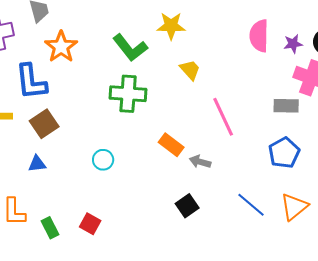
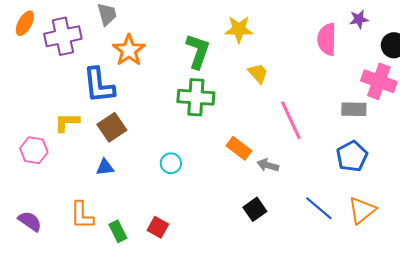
purple star: (293, 44) -> (359, 19), moved
green L-shape: (130, 48) -> (198, 51), turned -123

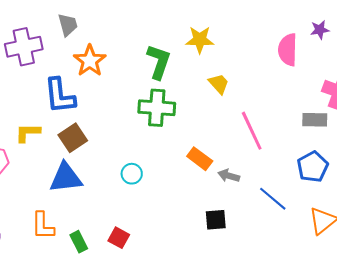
blue triangle: (105, 167) -> (66, 178), size x1.8
blue line: (319, 208) -> (273, 199), moved
black square: (255, 209) -> (216, 220), turned 30

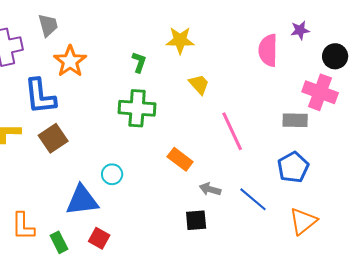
green L-shape: (159, 62) -> (139, 62), size x0.6
gray arrow: (229, 176) -> (210, 189), moved
blue triangle: (66, 178) -> (82, 200), moved

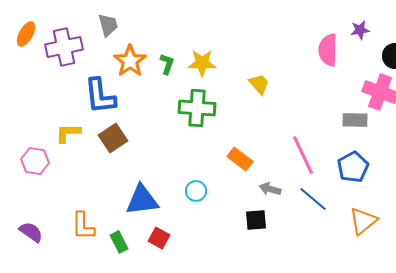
yellow star: (180, 40) -> (202, 63), moved
green L-shape: (139, 62) -> (167, 64), moved
pink line: (232, 131) -> (303, 155), moved
cyan circle: (112, 174) -> (196, 191), moved

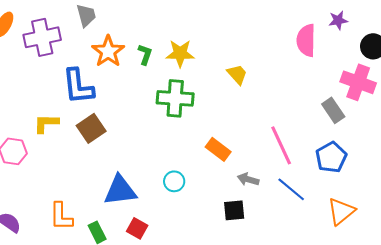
gray rectangle: (355, 120) -> (333, 110), turned 55

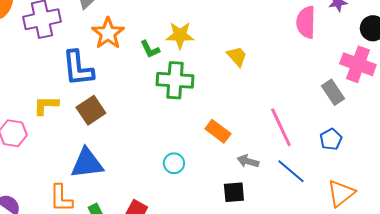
green L-shape: (145, 54) -> (150, 49), moved, turned 135
blue pentagon: (331, 157) -> (331, 139), size x0.7
blue triangle: (120, 190) -> (87, 163), moved

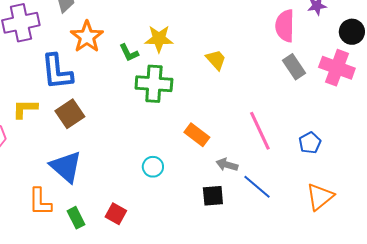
gray rectangle: (333, 92) -> (294, 67), moved
blue triangle: (87, 163) -> (66, 167), turned 48
blue line: (291, 171) -> (257, 187), moved

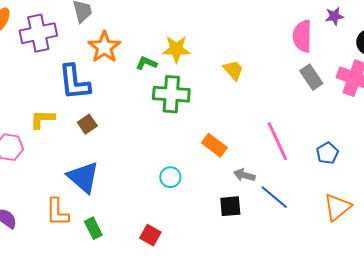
green L-shape: (129, 53) -> (146, 63), turned 140
brown square: (70, 114) -> (87, 124), size x0.7
red square: (116, 214) -> (150, 235), moved

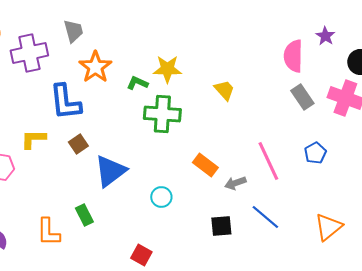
purple star: (334, 16) -> (325, 36), turned -30
blue pentagon: (327, 153) -> (315, 153), moved
gray arrow: (244, 175) -> (235, 183), moved, turned -35
blue triangle: (83, 177) -> (110, 171), moved, turned 42
green rectangle: (93, 228) -> (84, 215), moved

